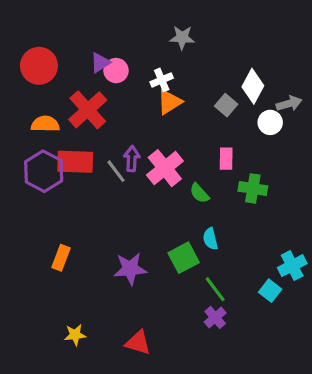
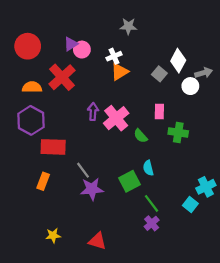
red rectangle: (75, 162) -> (53, 147), moved
gray line: (116, 171) -> (83, 170), moved

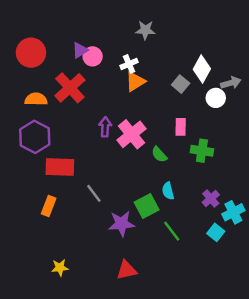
purple star: (92, 189) -> (121, 224), moved
purple cross: (152, 223) -> (211, 198), moved
red triangle: (97, 241) -> (126, 270), moved, turned -30

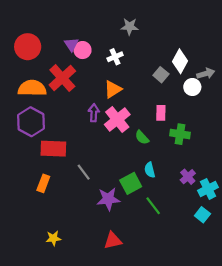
purple triangle: (80, 50) -> (71, 44), turned -32
orange triangle: (135, 82) -> (113, 89), moved
orange semicircle: (36, 99) -> (32, 88), size x1.4
cyan square: (216, 232) -> (202, 215), moved

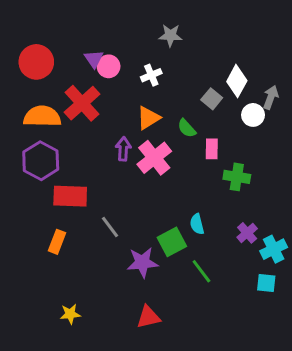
gray arrow: (206, 74) -> (271, 97), turned -54
green semicircle: (142, 137) -> (187, 128), moved
cyan square: (202, 215) -> (266, 283), turned -32

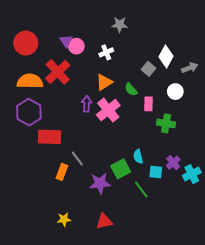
gray arrow: (271, 97) -> (190, 68), turned 49
white circle: (253, 115) -> (175, 92), moved
orange rectangle: (57, 242) -> (62, 172), moved
cyan square: (266, 283) -> (156, 172), moved
yellow star: (70, 314) -> (64, 219), moved

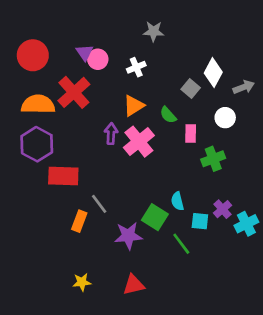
green cross: (166, 123) -> (213, 159), turned -30
green square: (121, 169) -> (155, 217), turned -30

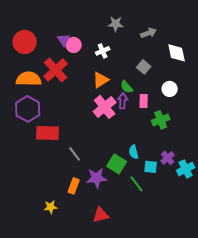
white diamond: (213, 73) -> (177, 53), moved, turned -40
gray arrow: (244, 87) -> (149, 33), moved
purple arrow: (111, 134) -> (123, 101), moved
orange rectangle: (79, 221) -> (74, 186), moved
yellow star: (82, 282) -> (51, 207), moved

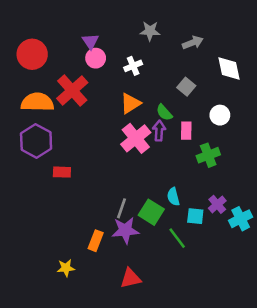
purple triangle: (64, 40) -> (90, 41), moved
red rectangle: (48, 133) -> (62, 172), size x0.6
gray line: (75, 154) -> (121, 208), moved, turned 56

